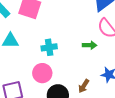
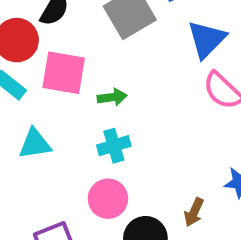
green arrow: (90, 45) -> (112, 97), moved

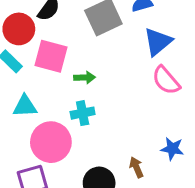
pink circle: (108, 199) -> (51, 142), moved, size x1.4
brown arrow: (194, 212) -> (136, 167), turned 126

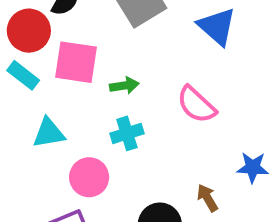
blue triangle: (158, 42) -> (217, 27), turned -32
pink semicircle: (166, 80) -> (196, 105), moved
pink circle: (51, 142) -> (89, 177), size x0.7

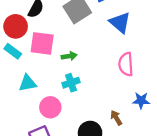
pink semicircle: (196, 105) -> (126, 64), moved, turned 45

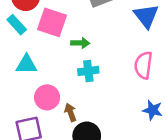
cyan cross: (71, 83) -> (88, 71), moved
brown arrow: (116, 118) -> (70, 112), moved

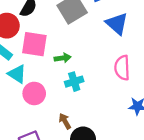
cyan triangle: (26, 64) -> (17, 74), moved, turned 42
pink circle: (47, 97) -> (34, 93), moved

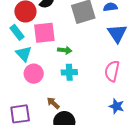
pink square: (34, 44) -> (44, 33), turned -30
brown arrow: (65, 121) -> (53, 103), turned -32

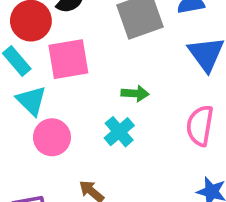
green arrow: (65, 50) -> (135, 93), moved
cyan cross: (69, 72) -> (119, 132), turned -35

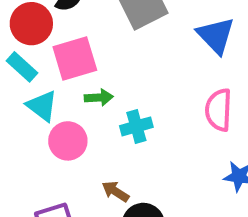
green arrow: (135, 93) -> (99, 97), moved
cyan cross: (119, 132) -> (136, 126), turned 32

